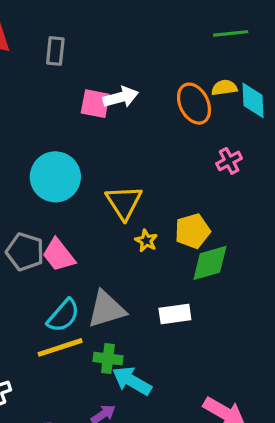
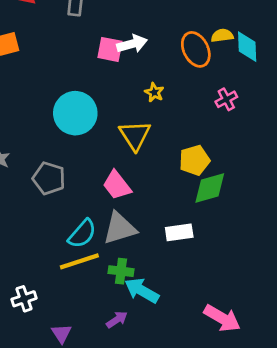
yellow star: (146, 241) -> (154, 92), moved
pink trapezoid: (59, 255) -> (117, 185), moved

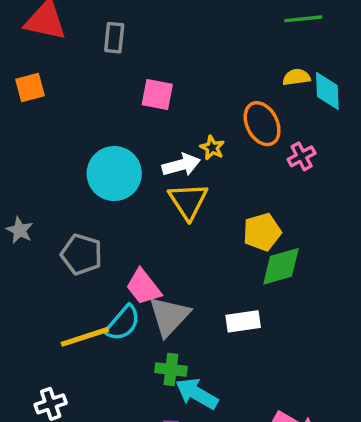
white arrow: (132, 44) -> (181, 165), moved
orange ellipse: (196, 49) -> (262, 124), moved
pink trapezoid: (117, 185) -> (143, 287), moved
gray triangle: (120, 228) -> (169, 316), turned -30
yellow line: (79, 261) -> (85, 337), moved

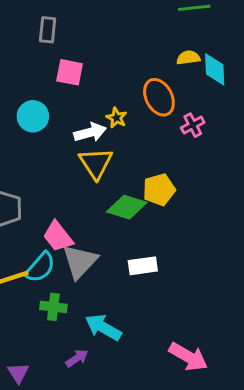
gray rectangle: (114, 38) -> (48, 30), moved
cyan circle: (114, 174) -> (33, 116), moved, size x0.7
green diamond: (281, 266) -> (127, 207), moved, turned 33
green cross: (171, 369) -> (53, 307), moved

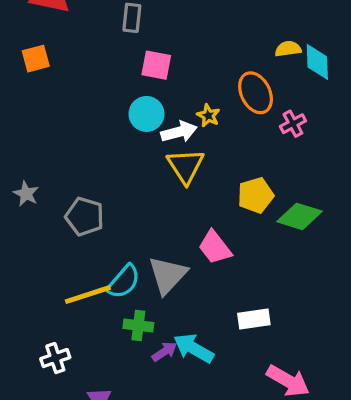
cyan circle: (33, 116) -> (146, 114), moved
green diamond: (127, 207) -> (299, 216), moved
pink trapezoid: (58, 237) -> (215, 247), moved
white rectangle: (143, 266) -> (254, 319), moved
purple arrow: (77, 358) -> (164, 352), moved

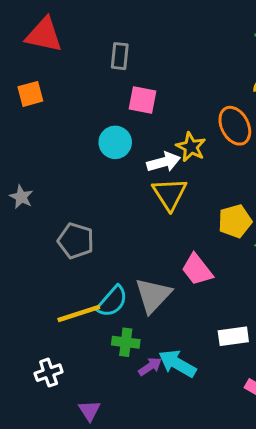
cyan circle: (146, 114) -> (115, 142), moved
yellow star: (208, 116) -> (191, 147), size x1.4
gray star: (26, 194) -> (21, 197), moved

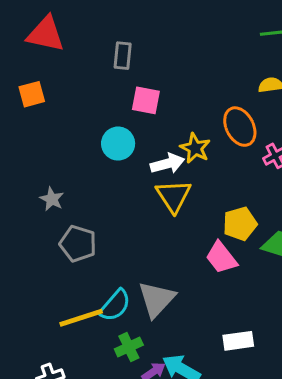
gray star: (21, 197) -> (52, 199), moved
pink trapezoid: (197, 270) -> (221, 258), moved
green cross: (126, 342) -> (129, 347), turned -32

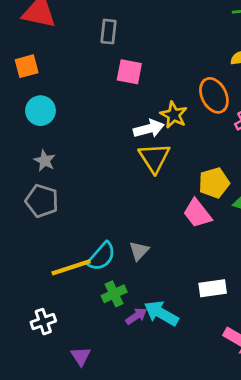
cyan circle: (118, 144) -> (40, 111), moved
gray pentagon: (78, 244) -> (42, 201), moved
gray triangle: (157, 299) -> (139, 251), size x0.6

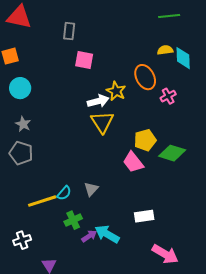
cyan semicircle: (102, 256) -> (64, 193), size x0.7

